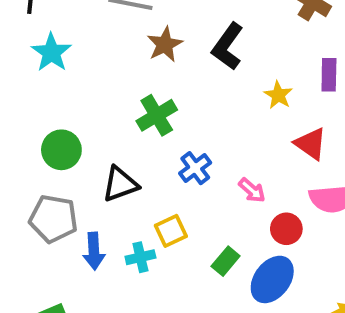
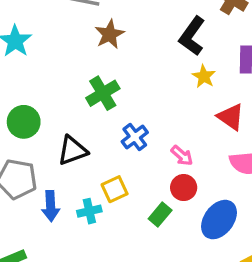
black L-shape: (228, 46) -> (192, 36), moved
red circle: (286, 229) -> (184, 188), moved
blue ellipse: (272, 279) -> (219, 220), moved

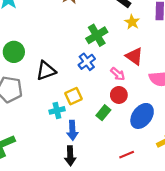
green cross: (103, 93) -> (97, 35), moved
red triangle: (231, 117) -> (134, 56), moved
blue arrow: (51, 206) -> (72, 130), moved

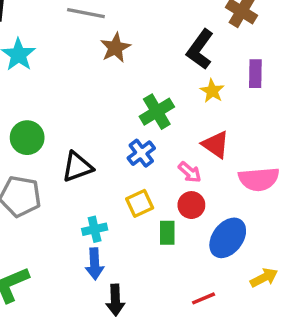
yellow square: (74, 96) -> (140, 203), moved
green rectangle: (103, 113) -> (167, 233), turned -40
blue arrow: (72, 130) -> (95, 264), moved

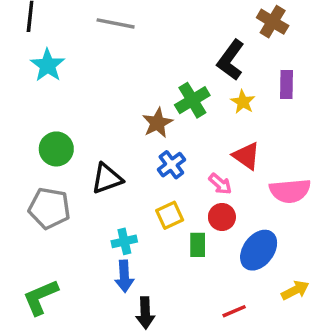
brown star: (115, 48) -> (157, 123), moved
green cross: (157, 112) -> (192, 100), moved

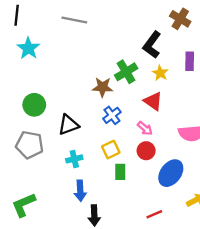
brown star: (157, 123) -> (103, 87), turned 30
red triangle: (246, 156) -> (153, 101), moved
cyan cross: (124, 241) -> (74, 159), moved
green rectangle: (198, 245) -> (120, 172), moved

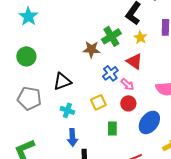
green circle: (34, 105) -> (26, 56), moved
blue cross: (112, 115) -> (110, 73), moved
cyan cross: (74, 159) -> (67, 110), turned 32
green rectangle: (120, 172) -> (112, 128), moved

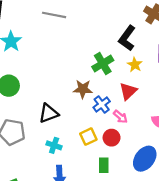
brown star: (91, 49) -> (83, 89), moved
red triangle: (134, 61) -> (128, 91), turned 42
red circle: (128, 103) -> (112, 138), moved

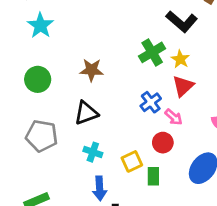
black L-shape: (127, 38) -> (182, 21), turned -85
yellow star: (135, 65) -> (180, 59), moved
brown star: (83, 89) -> (92, 70), moved
yellow square: (88, 137) -> (132, 161), moved

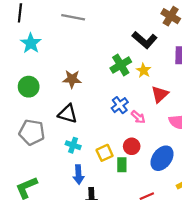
red triangle: (183, 86) -> (160, 94), moved
black triangle: (86, 113) -> (68, 114), turned 36
red circle: (163, 143) -> (132, 146), moved

